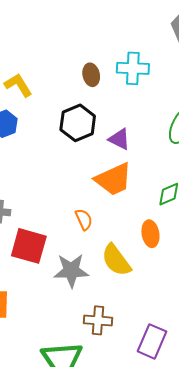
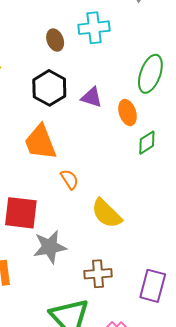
orange trapezoid: (114, 179) -> (40, 142), moved, turned 102
orange ellipse: (150, 234) -> (128, 113), moved
gray star: (71, 271) -> (50, 247), moved

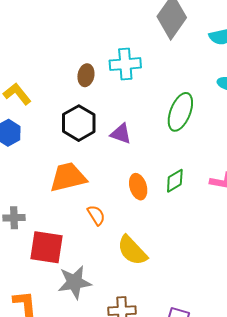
brown ellipse: (55, 40) -> (86, 75), turned 30
orange ellipse: (128, 113) -> (138, 187), moved
orange trapezoid: (40, 142) -> (68, 177), turned 96

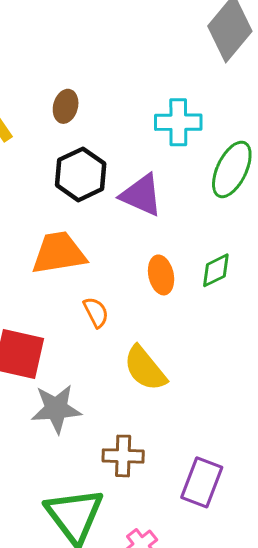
cyan cross: (125, 64) -> (178, 122), moved
brown ellipse: (86, 75) -> (66, 106), moved
purple triangle: (121, 134) -> (141, 195), size x1.4

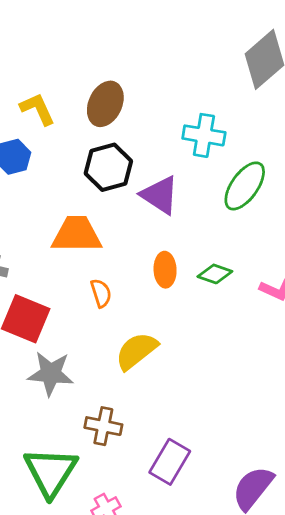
brown ellipse: (66, 106) -> (105, 104), size x1.5
green diamond: (216, 270) -> (215, 274), turned 36
yellow semicircle: (145, 368) -> (136, 351), turned 81

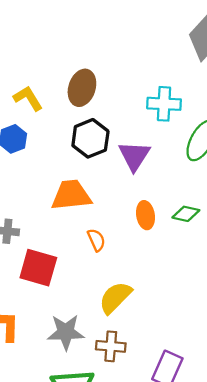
purple triangle: (160, 195) -> (134, 156), turned 36
yellow semicircle: (136, 351) -> (115, 298), moved
gray star: (51, 374) -> (66, 332), moved

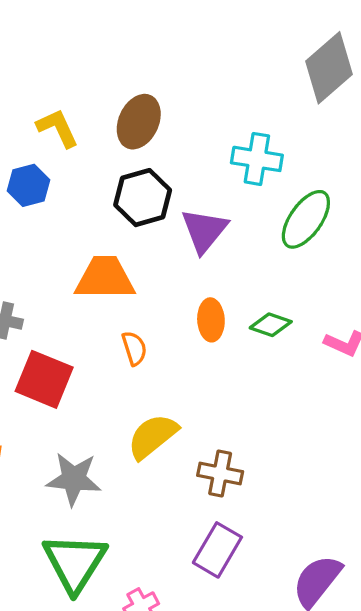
brown cross: (111, 346) -> (220, 474), moved

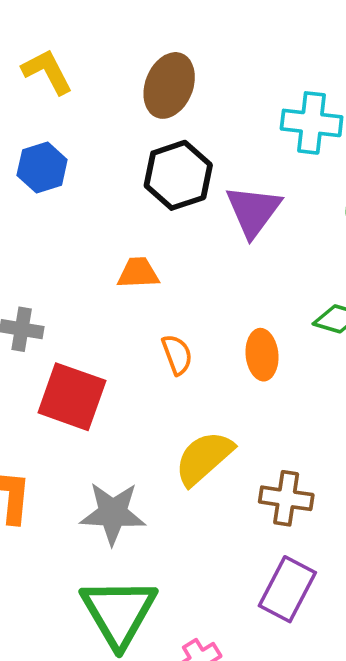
yellow L-shape: (58, 128) -> (47, 72), moved
orange trapezoid: (105, 278) -> (138, 273), size x0.6
orange ellipse: (211, 320) -> (262, 355), moved

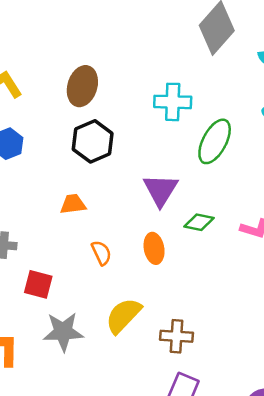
purple triangle: (253, 211) -> (161, 190), moved
red square: (72, 397) -> (38, 284), size x0.7
gray star: (113, 513) -> (63, 332), moved

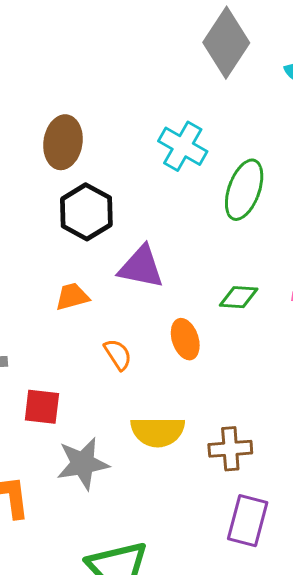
cyan cross: (173, 102) -> (183, 146), turned 36
purple triangle: (161, 190) -> (141, 267), moved, turned -42
yellow semicircle: (123, 316) -> (158, 432), turned -126

